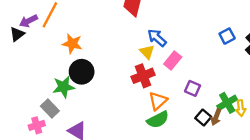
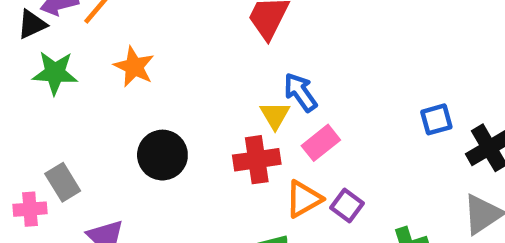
black circle: (82, 72) -> (162, 155), moved
green star: (64, 87) -> (55, 73), moved
orange triangle: (158, 101) -> (304, 199), moved

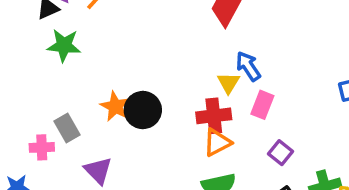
orange star: (134, 67) -> (115, 106), moved
pink rectangle: (321, 143) -> (262, 105), turned -32
orange triangle: (304, 199) -> (217, 143), moved

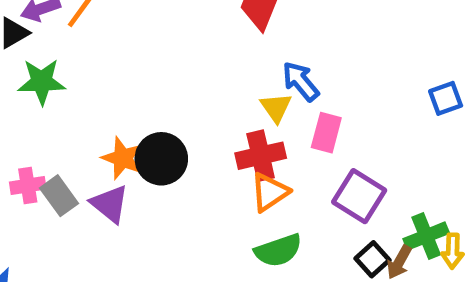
pink cross: (42, 147) -> (28, 185), moved
purple square: (281, 153) -> (359, 196), size x1.5
purple triangle: (98, 171) -> (110, 204), moved

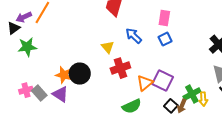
blue square: (446, 98) -> (165, 39), moved
yellow triangle: (276, 108) -> (108, 47), moved
pink rectangle: (326, 133) -> (164, 18), moved
orange triangle: (270, 192) -> (145, 83), moved

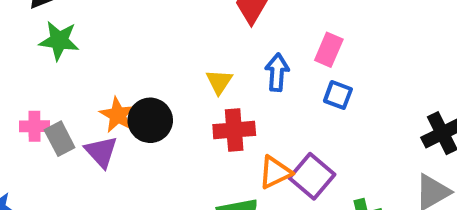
pink rectangle: (164, 18) -> (329, 50), moved
blue arrow: (134, 36) -> (277, 72), turned 36
blue square: (165, 39) -> (338, 95), turned 32

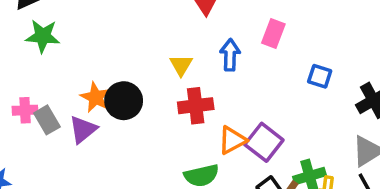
blue square: (338, 95) -> (320, 76), moved
purple triangle: (101, 152) -> (83, 130), turned 36

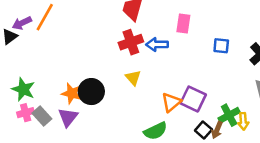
green star: (43, 36) -> (23, 89), moved, turned 30
blue arrow: (230, 55) -> (157, 45), turned -80
yellow triangle: (181, 65) -> (133, 78), moved
red cross: (196, 106) -> (131, 42), moved

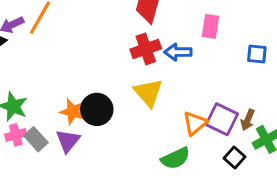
yellow triangle: (133, 78) -> (148, 93), size x1.5
brown arrow: (217, 130) -> (248, 120), moved

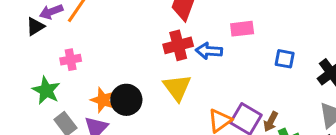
pink rectangle: (210, 26) -> (242, 29), turned 70
pink cross: (16, 135) -> (71, 60), moved

